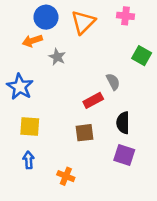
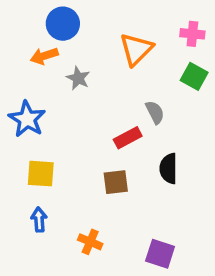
pink cross: (125, 16) -> (192, 34), moved
orange triangle: (83, 22) -> (136, 49), moved
purple square: (124, 155) -> (160, 254), moved

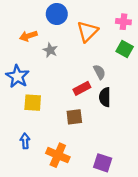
blue circle: (63, 24) -> (57, 14), moved
black semicircle: (169, 169) -> (105, 97), moved
yellow square: (41, 174) -> (33, 103), moved
orange cross: (90, 242) -> (58, 155), size x1.5

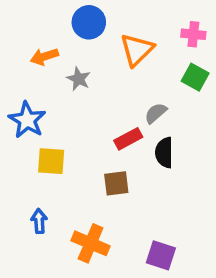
gray semicircle: (99, 72) -> (156, 113), turned -104

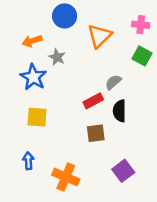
blue star: (27, 120) -> (33, 77), moved
brown square: (116, 183) -> (96, 133), moved
purple square: (161, 255) -> (123, 171), moved, turned 35

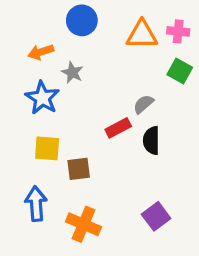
orange triangle: (100, 36) -> (142, 35), moved, turned 45
brown square: (96, 133) -> (79, 169), moved
blue arrow: (28, 161) -> (36, 204), size x1.5

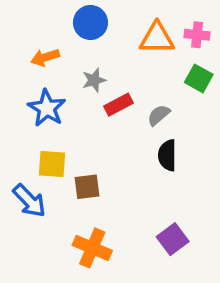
gray star: (72, 73) -> (94, 80), moved, turned 30
red rectangle: (118, 128) -> (118, 105), moved
blue arrow: (36, 204) -> (29, 201), moved, turned 140

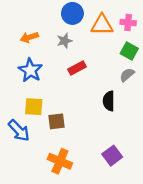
blue circle: (90, 22) -> (72, 13), moved
gray star: (94, 80) -> (64, 41), moved
gray semicircle: (159, 115) -> (127, 75), moved

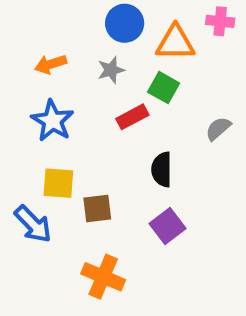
pink cross: (128, 23) -> (220, 21), moved
green square: (129, 51) -> (164, 88), moved
black semicircle: (109, 101) -> (162, 169), moved
purple square: (112, 156) -> (167, 226), moved

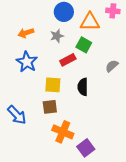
yellow square: (58, 183) -> (53, 85), moved
purple square: (167, 226) -> (86, 148), moved
orange cross: (103, 277) -> (63, 132), moved

